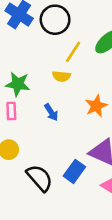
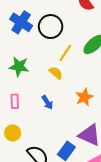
yellow semicircle: (61, 76) -> (56, 73), turned -144
green star: (18, 84) -> (19, 67), moved

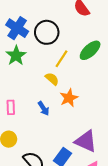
green star: (19, 67) -> (16, 56), moved, turned 30
orange star: (84, 97) -> (69, 98), moved

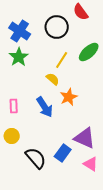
black circle: (47, 32) -> (57, 27), moved
blue arrow: (44, 108) -> (45, 107), size x1.5

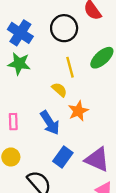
green star: (19, 57) -> (19, 64), turned -30
yellow line: (62, 60) -> (70, 67), turned -48
blue rectangle: (63, 153) -> (63, 157), moved

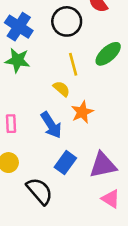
purple triangle: (97, 159) -> (103, 165), turned -36

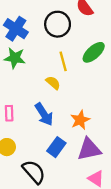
orange star: (82, 112) -> (80, 120), moved

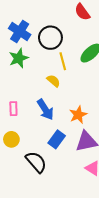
black circle: (58, 24) -> (50, 38), moved
green star: (15, 58) -> (19, 58), turned -30

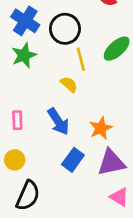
black semicircle: (36, 162) -> (28, 196), moved, turned 65

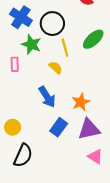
green star: (24, 55) -> (31, 44), moved, turned -30
pink rectangle: (17, 120) -> (15, 64), moved

